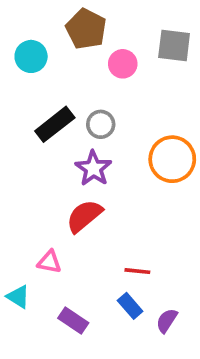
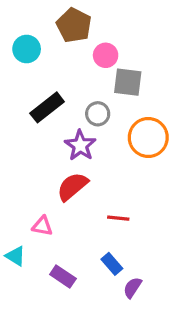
gray square: (174, 45) -> (128, 82), moved
gray circle: (101, 124) -> (98, 114), moved
red line: (137, 271) -> (118, 218), moved
purple semicircle: (167, 321) -> (132, 288), moved

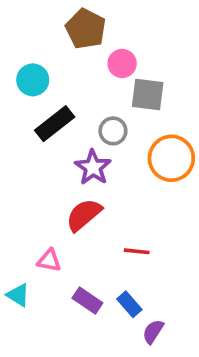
cyan circle: (27, 49) -> (33, 80), moved
purple rectangle: (63, 277) -> (87, 301), moved

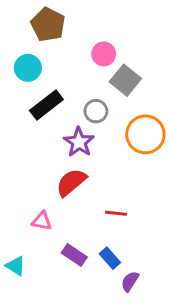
brown pentagon: (86, 29) -> (48, 25), moved
gray square: (148, 94) -> (125, 80), turned 32
cyan triangle: (18, 295) -> (15, 266), moved

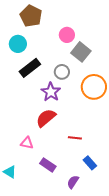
blue rectangle: (110, 258) -> (90, 163), moved
purple semicircle: (130, 281) -> (73, 182), moved

